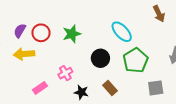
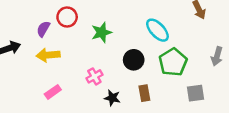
red circle: (41, 33) -> (67, 17), moved
pink rectangle: (40, 88) -> (53, 92), moved
brown rectangle: (110, 88) -> (144, 93), turned 32

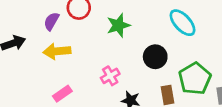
green pentagon: (173, 62) -> (195, 79), moved

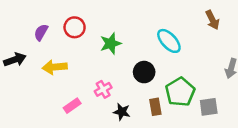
purple semicircle: (51, 21) -> (41, 32), moved
pink rectangle: (62, 94) -> (72, 106), moved

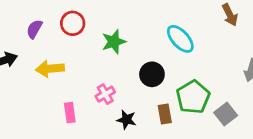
pink rectangle: (72, 106) -> (70, 113), turned -63
gray square: (209, 107) -> (226, 114), turned -30

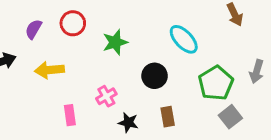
green pentagon: (193, 97) -> (216, 83), moved

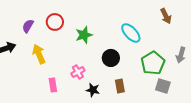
yellow arrow: (49, 70) -> (39, 54), turned 72
gray square: (230, 117) -> (163, 86), turned -35

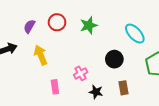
green star: (84, 35) -> (89, 25), moved

